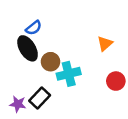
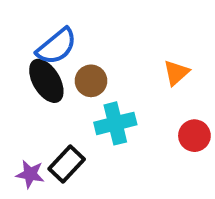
blue semicircle: (34, 28) -> (57, 46), size x1.5
brown circle: (51, 62) -> (91, 81), moved

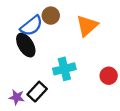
orange triangle: (176, 73) -> (87, 26), moved, size x1.5
brown circle: (91, 81) -> (51, 16), moved

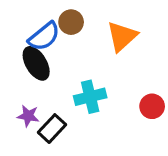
purple star: (17, 97) -> (28, 116), moved

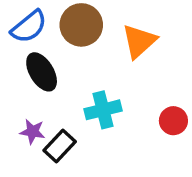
brown circle: (71, 22) -> (81, 25), size x1.5
blue semicircle: (44, 36) -> (29, 27), moved

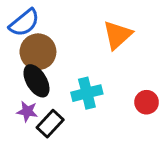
brown circle: (81, 25) -> (38, 52), moved
black ellipse: (42, 72) -> (36, 81), moved

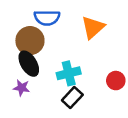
blue semicircle: (24, 23) -> (47, 18), moved, turned 40
black rectangle: (50, 124) -> (72, 97), moved

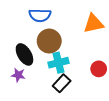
orange triangle: (93, 27) -> (94, 24), moved, turned 30
brown circle: (30, 41) -> (49, 41), moved

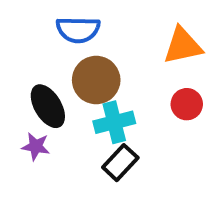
red circle: (99, 69) -> (187, 104), moved

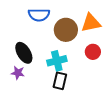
brown circle: (96, 80) -> (66, 30), moved
black rectangle: (120, 163) -> (60, 81), turned -30

